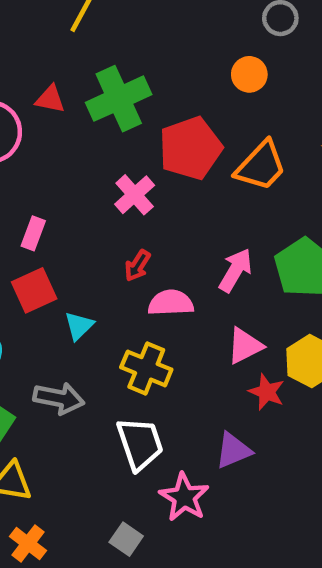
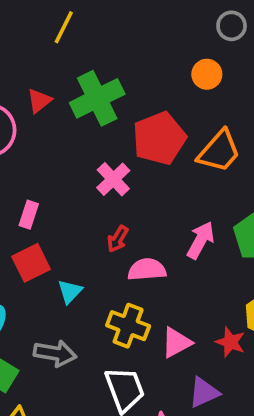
red triangle: (50, 99) -> (39, 101), turned -48
pink triangle: (245, 346) -> (176, 343), moved

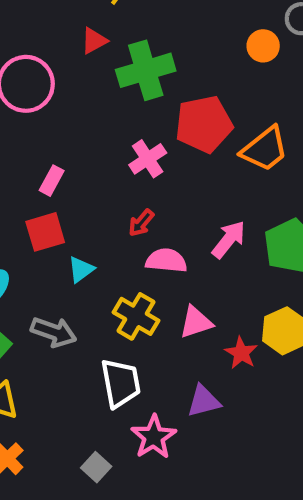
orange circle: (207, 74) -> (263, 46), moved
red triangle: (39, 101) -> (94, 41), moved
pink triangle: (176, 343) -> (196, 322), moved

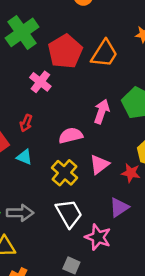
red arrow: (141, 223) -> (26, 123), moved
cyan triangle: (81, 269) -> (24, 157), turned -42
yellow cross: (136, 316) -> (64, 173), turned 30
gray arrow: (54, 332) -> (20, 213), moved

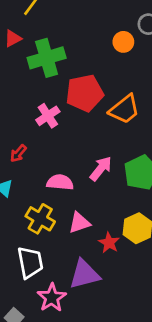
yellow cross: (64, 173) -> (40, 219), turned -30
purple triangle: (119, 207) -> (84, 274), size x1.4

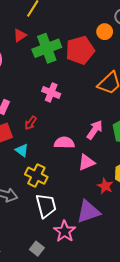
red pentagon: (85, 93) -> (80, 50), moved
pink cross: (48, 116) -> (51, 92), turned -30
yellow cross: (40, 219) -> (36, 176), moved
pink triangle: (79, 223) -> (86, 162), moved

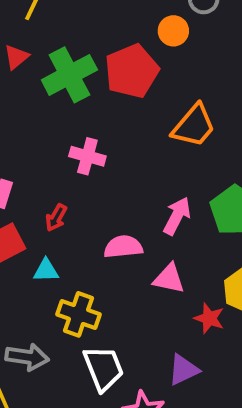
cyan triangle: (22, 150) -> (46, 271), turned -32
pink triangle: (86, 162) -> (169, 279), turned 42
purple triangle: (88, 212) -> (183, 370), size x0.7

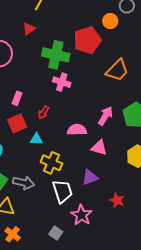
green cross: (69, 75) -> (56, 55), moved, turned 36
red star: (209, 318) -> (117, 200), moved
purple triangle: (183, 370) -> (90, 177), moved

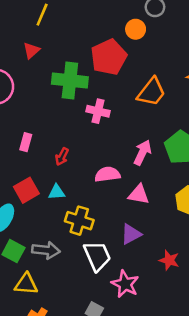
pink cross: (62, 82) -> (98, 111), moved
red square: (17, 123) -> (26, 190), moved

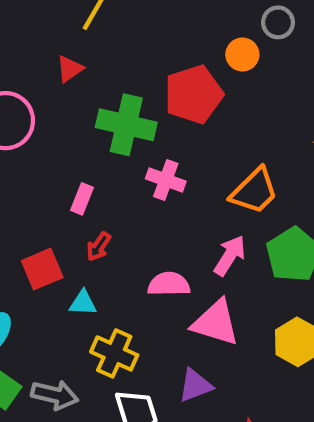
orange trapezoid: (151, 92) -> (254, 191), moved
pink rectangle: (26, 142) -> (82, 199), moved
red square: (26, 190) -> (42, 269), moved
pink triangle: (139, 194) -> (216, 323), size x1.4

